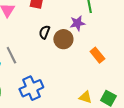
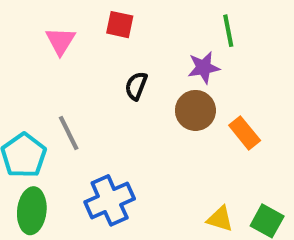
brown circle: (63, 39) -> (195, 110), moved

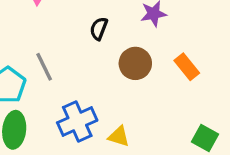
brown circle: (195, 110) -> (135, 63), moved
yellow triangle: (220, 219) -> (119, 136), moved

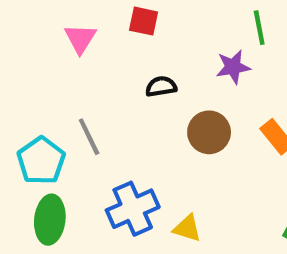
black semicircle: (99, 29) -> (161, 87), turned 60

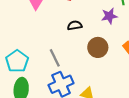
gray line: (89, 137) -> (55, 58), moved

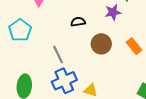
cyan pentagon: (17, 61) -> (20, 30), moved

